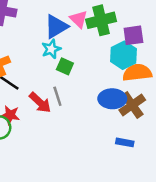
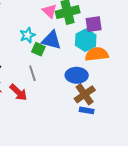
blue triangle: (56, 27) -> (52, 40), moved, turned 45
red arrow: (40, 103) -> (18, 92), moved
brown cross: (132, 105) -> (85, 94), moved

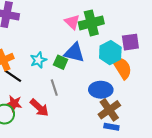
purple square: (94, 24) -> (130, 42), moved
cyan star: (27, 35) -> (38, 60), moved
orange semicircle: (97, 54) -> (122, 67), turned 65

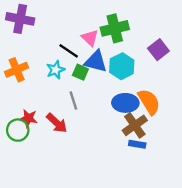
pink triangle: (72, 22) -> (90, 38), moved
purple square: (130, 42) -> (158, 50), turned -30
cyan hexagon: (110, 53) -> (122, 66), moved
orange semicircle: (122, 67) -> (149, 102), moved
black line: (13, 76) -> (69, 51), moved

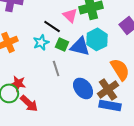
blue triangle: (96, 61) -> (80, 46), moved
blue ellipse: (125, 103) -> (83, 88), moved, turned 50
red arrow: (57, 123) -> (29, 103), moved
blue rectangle: (137, 144) -> (110, 105), size x1.5

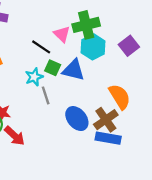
cyan hexagon: (97, 39) -> (93, 47), moved
cyan star: (41, 42) -> (34, 77), moved

